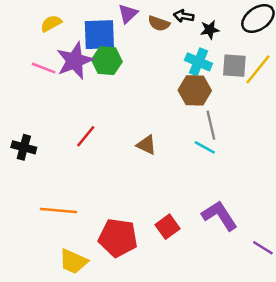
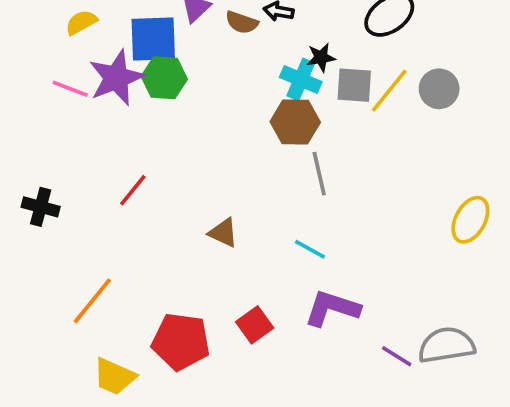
black star: (210, 30) -> (321, 57), moved
brown triangle: (146, 145) -> (223, 233), moved
cyan line: (205, 147) -> (310, 249), moved
orange line: (58, 211) -> (92, 301), turned -56
purple L-shape: (220, 216) -> (332, 308), turned -39

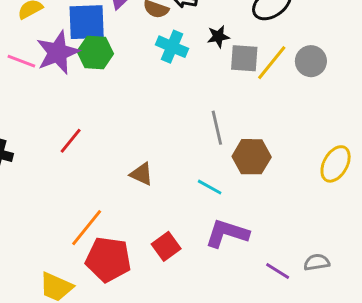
cyan cross: (301, 80) -> (172, 47), moved
brown hexagon: (295, 122) -> (252, 157), moved
orange line: (92, 301) -> (87, 228), moved
gray semicircle: (446, 345) -> (317, 262), size x0.6

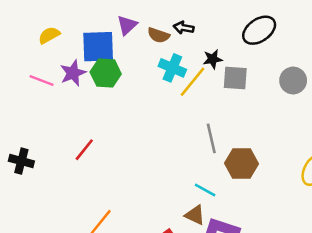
purple star: (58, 52) -> (73, 73), size x0.7
yellow line: (272, 63) -> (192, 82), moved
brown triangle: (142, 174) -> (195, 215), moved

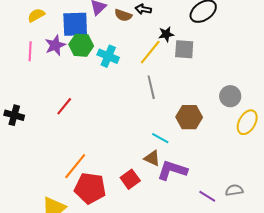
cyan cross: (172, 68) -> (108, 56), moved
pink line: (42, 81) -> (30, 51), turned 72
gray circle: (293, 81) -> (230, 96), moved
gray line: (211, 138) -> (151, 87), moved

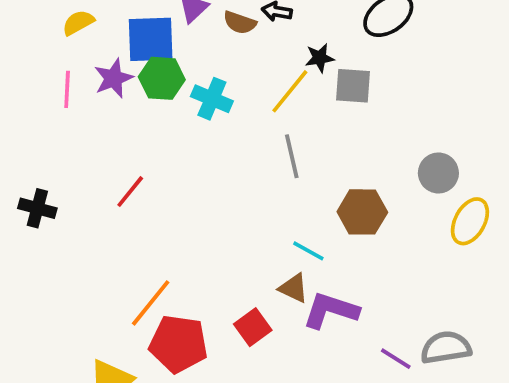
gray semicircle: (234, 190) -> (446, 348), size x1.5

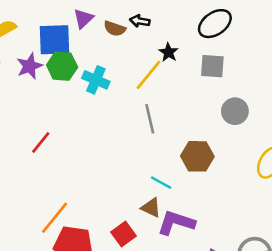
black star: (320, 58) -> (169, 52), turned -30
gray square: (353, 86) -> (212, 66), moved
gray circle: (438, 173) -> (235, 111), moved

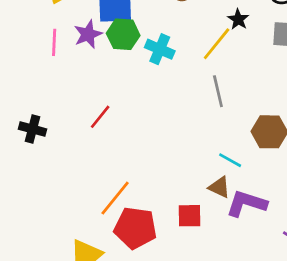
red square: (123, 234) -> (190, 216), turned 35

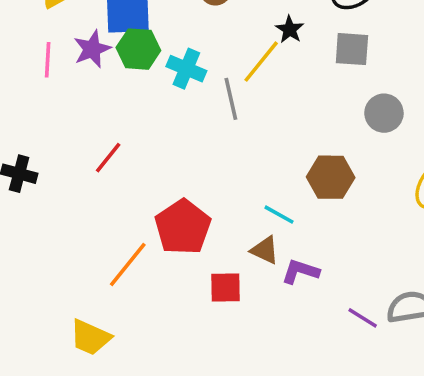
gray line: (218, 91) -> (231, 99), moved
purple L-shape: (246, 204) -> (300, 272), size x0.7
red pentagon: (135, 228) -> (183, 227), moved, turned 30

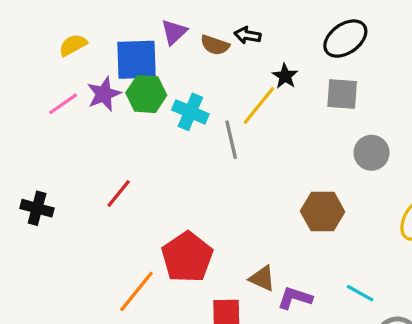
pink line: (48, 60) -> (63, 104), turned 52
cyan line: (279, 215) -> (360, 293), moved

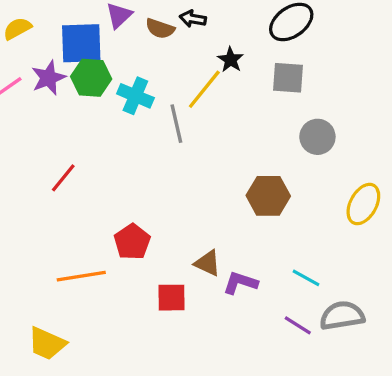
red pentagon: (187, 257) -> (132, 242), size x0.7
orange line: (137, 291) -> (81, 276), turned 42

